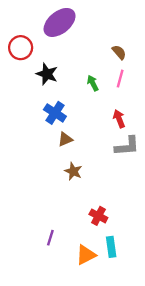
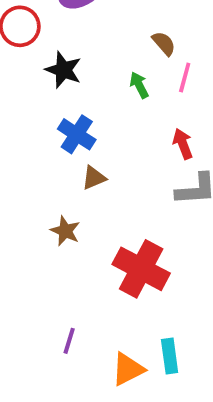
brown semicircle: (119, 52) -> (164, 43), moved
brown star: (73, 171) -> (65, 231), moved
red cross: (98, 216) -> (141, 269), moved, size x1.8

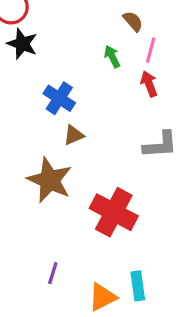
black star: (63, 70) -> (22, 44), moved
red arrow: (183, 144) -> (149, 84), moved
brown star: (65, 231) -> (50, 180), size x1.8

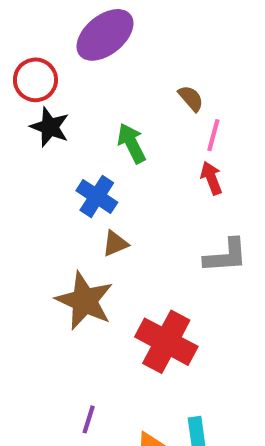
green arrow: (112, 57) -> (132, 143), moved, size x1.4

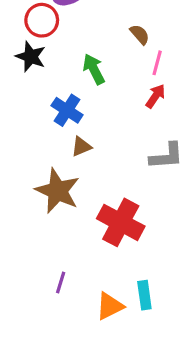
red circle: (35, 80) -> (42, 20), moved
red arrow: (211, 178) -> (155, 96), turned 55

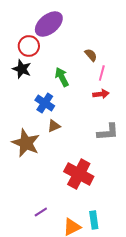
red arrow: (155, 96) -> (101, 94), turned 49
brown star: (58, 191) -> (26, 143), moved
purple line: (61, 282) -> (41, 212), turned 40

